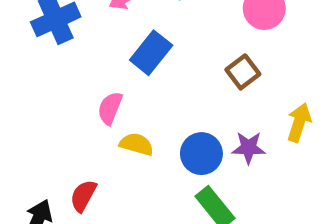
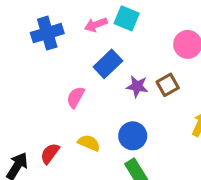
yellow semicircle: (136, 144) -> (89, 143), moved
purple star: (249, 148) -> (137, 86), moved

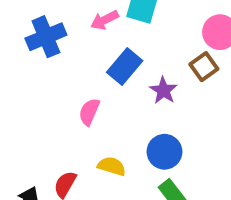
brown square: (168, 85) -> (204, 67), moved
purple star: (137, 86) -> (163, 90), turned 30

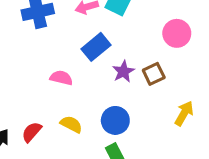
brown square: (204, 67) -> (154, 74), moved
pink semicircle: (89, 112) -> (61, 78), turned 70

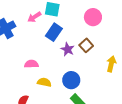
blue rectangle: (96, 47) -> (54, 32), moved
yellow semicircle: (71, 124) -> (44, 82), moved

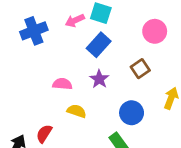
purple star: (68, 49) -> (99, 79), moved
blue circle: (71, 80) -> (132, 113), moved

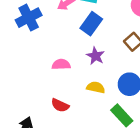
yellow semicircle: (77, 111) -> (96, 87), moved
red semicircle: (44, 134) -> (60, 105), moved, turned -90

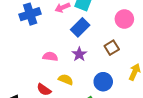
yellow semicircle: (96, 87) -> (66, 80), moved

